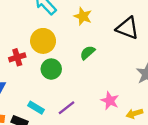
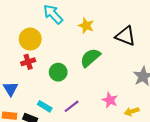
yellow circle: (43, 41) -> (30, 39), moved
green semicircle: (88, 53) -> (90, 58), size x1.5

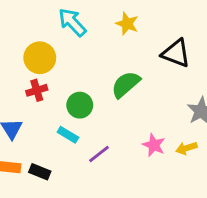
yellow star: (86, 26) -> (127, 24), moved
cyan rectangle: (45, 106) -> (68, 135), moved
yellow arrow: (132, 111) -> (186, 148), moved

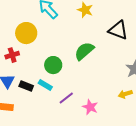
red cross: (37, 90) -> (12, 55), moved
pink star: (154, 145) -> (90, 107), moved
black rectangle: (40, 172) -> (26, 86), moved

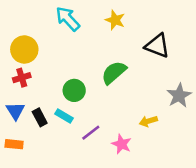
yellow circle: (26, 33) -> (24, 49), moved
black rectangle: (26, 86) -> (40, 117), turned 40
yellow arrow: (125, 94) -> (148, 121), moved

